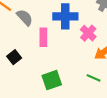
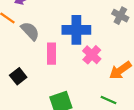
pink cross: (88, 33) -> (92, 55), moved

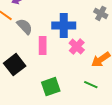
black square: (18, 76) -> (15, 65), size x1.5

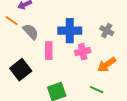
gray cross: (101, 13) -> (107, 31), moved
pink cross: (77, 47) -> (83, 52), turned 35

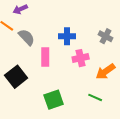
blue cross: (70, 31) -> (67, 36), size x0.7

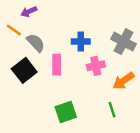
gray cross: (105, 36) -> (124, 42), size x1.5
black square: (16, 77) -> (24, 70), moved
green line: (95, 97) -> (112, 110), turned 48

